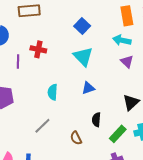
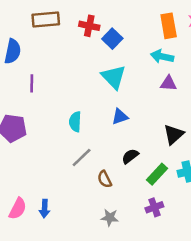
red cross: (38, 49) -> (89, 26), moved
purple triangle: (127, 62) -> (169, 83), turned -40
black semicircle: (96, 120) -> (130, 156), turned 48
gray line: (42, 126) -> (82, 157), moved

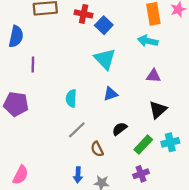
purple triangle: (169, 83) -> (153, 76), moved
blue arrow: (45, 209) -> (78, 175), moved

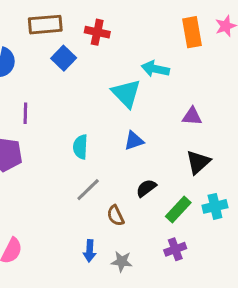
blue square: (104, 25) -> (64, 58), moved
cyan arrow: (148, 41) -> (155, 69), moved
purple line: (33, 65) -> (25, 113), moved

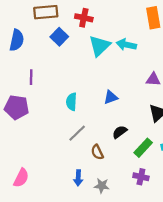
cyan triangle: (126, 93) -> (100, 46), moved, turned 30
purple cross: (175, 249) -> (141, 177), turned 32

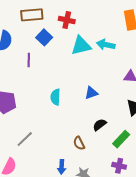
cyan triangle: (100, 46) -> (81, 46), turned 30
purple line: (31, 77) -> (29, 60), moved
gray line: (77, 133) -> (25, 139), moved

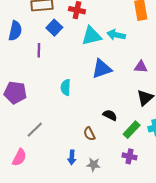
blue triangle: (91, 93) -> (102, 69), moved, size x1.5
black semicircle: (100, 125) -> (110, 115), turned 64

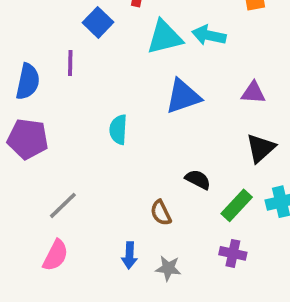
blue semicircle: (15, 31) -> (28, 82), moved
pink semicircle: (19, 157) -> (55, 255), moved

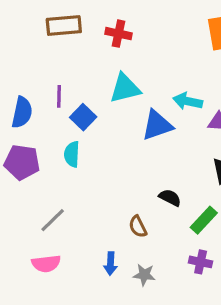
blue square: (98, 22) -> (83, 117), moved
cyan arrow: (209, 35) -> (188, 101), moved
cyan triangle: (165, 37) -> (125, 88), moved
cyan semicircle: (118, 130) -> (72, 154), moved
pink semicircle: (55, 255) -> (46, 264), turned 56

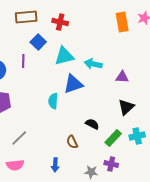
cyan arrow: (188, 101) -> (93, 64), moved
blue square: (83, 117) -> (38, 42), moved
blue triangle: (157, 125) -> (73, 84), moved
cyan semicircle: (72, 154) -> (53, 101), moved
gray star: (144, 275) -> (91, 172), moved

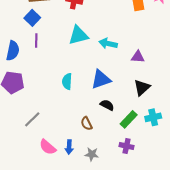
blue square: (38, 42) -> (32, 18), moved
blue triangle: (73, 84) -> (101, 79), moved
pink semicircle: (15, 165) -> (48, 147), moved, turned 48
gray star: (91, 172) -> (92, 154), moved

